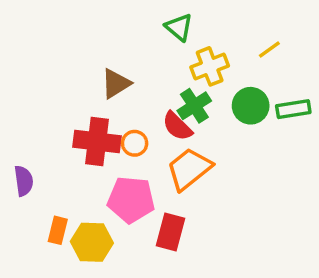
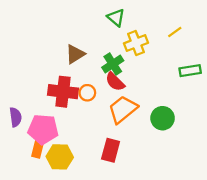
green cross: (194, 106) -> (113, 64), moved
green circle: (251, 106) -> (163, 118), moved
pink pentagon: (131, 200) -> (43, 129), moved

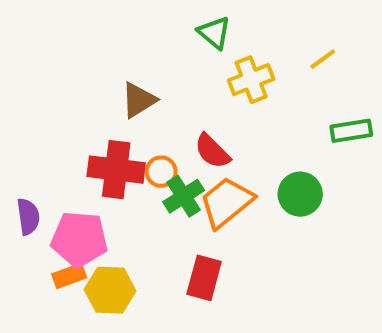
green cross: (113, 64) -> (184, 196), moved
green circle: (163, 118) -> (300, 194), moved
orange rectangle: (38, 149) -> (69, 276), turned 56

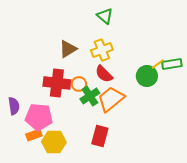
yellow line: (323, 59) -> (158, 64), moved
yellow cross: (251, 80) -> (102, 50), moved
green circle: (300, 194) -> (147, 76), moved

